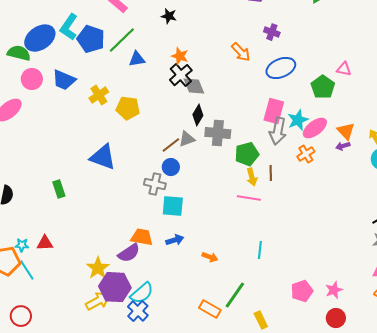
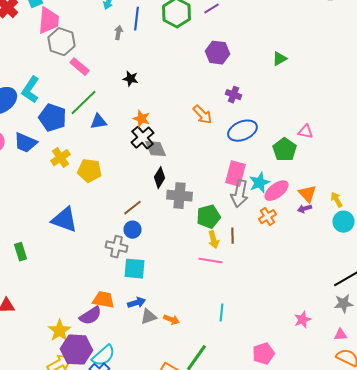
blue pentagon: (91, 39) -> (52, 118), moved
gray triangle: (187, 139) -> (148, 317), moved
pink star: (334, 290) -> (302, 320), moved

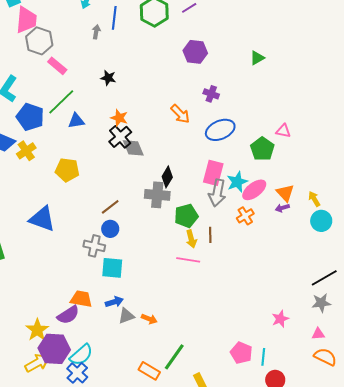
yellow cross: (60, 158) -> (26, 151), moved
black diamond: (160, 178) -> (167, 177), moved
cyan line: (222, 313) -> (263, 357), moved
pink pentagon: (264, 354) -> (241, 353), turned -30

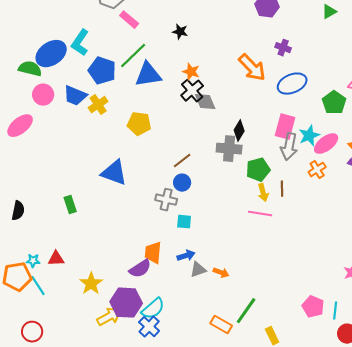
orange arrow: (180, 114) -> (252, 68), size x1.4
blue triangle: (76, 121) -> (148, 75), size x1.6
cyan square: (112, 268) -> (184, 222), size x0.7
orange trapezoid: (81, 299) -> (153, 253), turned -95
yellow star: (37, 330) -> (91, 284), moved

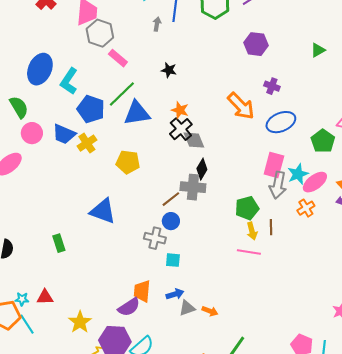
blue ellipse: (51, 54) -> (40, 69), moved, turned -32
green semicircle: (30, 69) -> (19, 107), turned 45
black diamond: (239, 131) -> (202, 169), moved
gray cross: (229, 149) -> (193, 187), moved

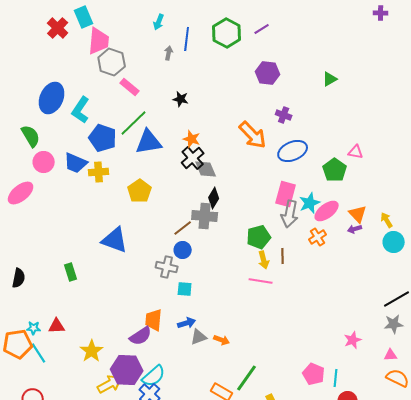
yellow cross: (87, 143) -> (99, 172), turned 30
yellow pentagon: (128, 162) -> (140, 191), turned 30

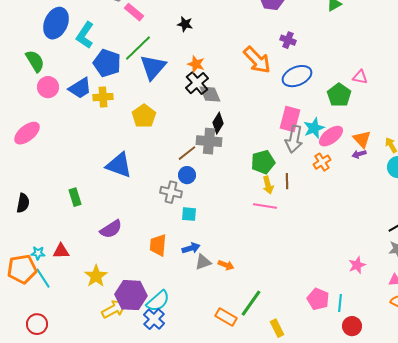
blue triangle: (149, 142) -> (153, 67), turned -40
blue trapezoid: (76, 163) -> (80, 88), turned -55
pink ellipse: (21, 193) -> (27, 133), moved
purple semicircle: (141, 336) -> (111, 229), moved

